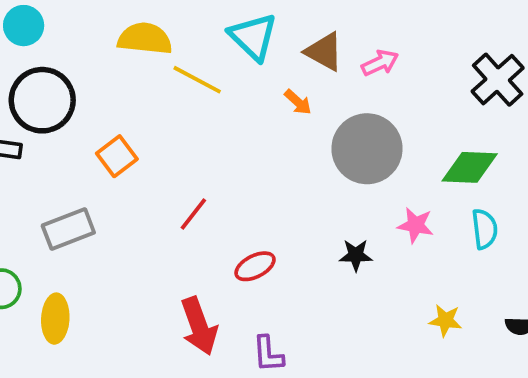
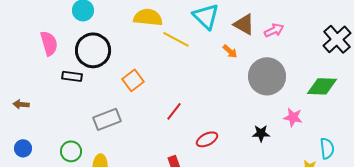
cyan semicircle: (485, 229) -> (327, 148), moved

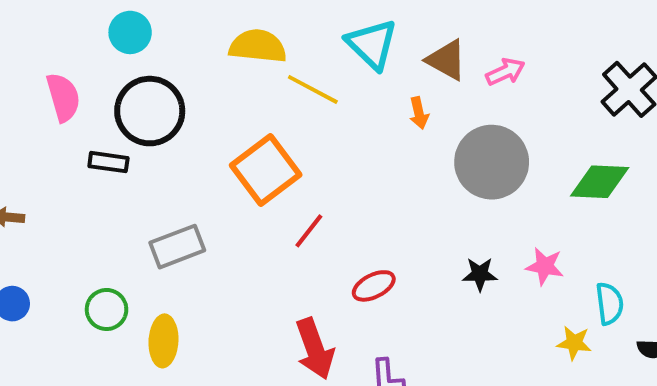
orange arrow: (230, 51) -> (419, 113), turned 35
orange square: (133, 80) -> (266, 170), moved, size x1.6
pink star: (293, 117) -> (545, 266), moved

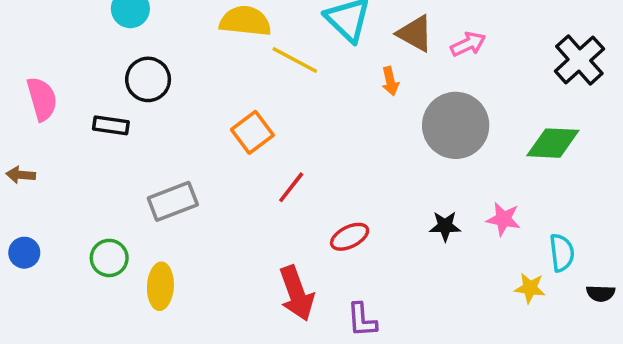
pink semicircle: (63, 97) -> (42, 99), moved
black circle: (150, 111) -> (148, 79), size x0.7
orange square: (266, 170) -> (252, 132), size x0.7

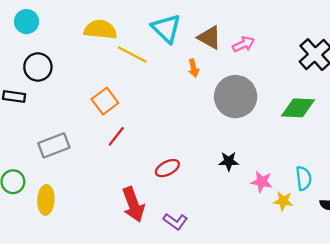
red line: (291, 187) -> (116, 136), moved
pink star: (503, 219) -> (262, 182), moved
purple L-shape: (362, 320) -> (175, 221), turned -50

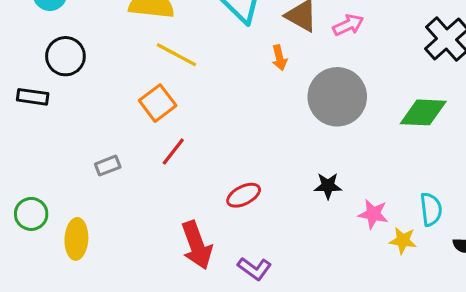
yellow line: (132, 55) -> (176, 55), moved
gray rectangle: (54, 145) -> (108, 166), moved, size x0.6

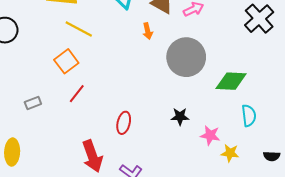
green diamond: (423, 112) -> (231, 81), moved
red ellipse: (244, 195) -> (124, 123), turned -50
cyan semicircle: (431, 209) -> (249, 116), moved

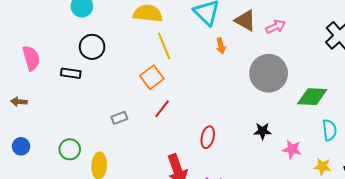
yellow line: (79, 29) -> (164, 46), turned 40
orange arrow: (148, 31) -> (221, 46), moved
yellow star: (230, 153) -> (322, 167), moved

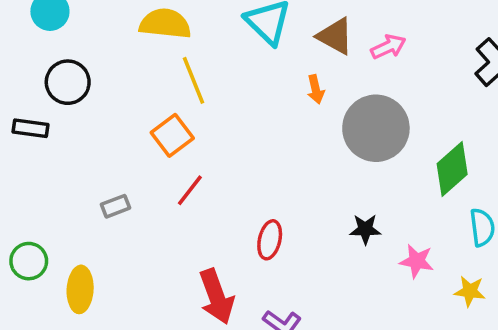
orange arrow: (221, 46) -> (316, 89), moved
green diamond: (312, 97) -> (452, 169), turned -44

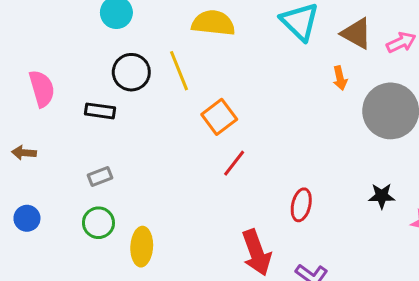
yellow line: (193, 80) -> (179, 71), moved
gray rectangle: (116, 206) -> (100, 177), moved

